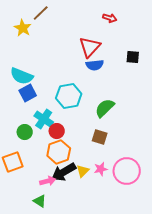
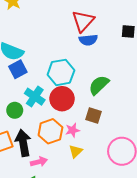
red circle: (57, 131) -> (62, 99), moved, size x1.5
pink star: (101, 169) -> (73, 130), moved
black arrow: (64, 172) -> (23, 143), moved, turned 110

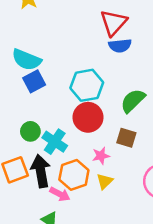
cyan cross: (35, 97) -> (55, 142), moved
orange hexagon: (50, 131) -> (74, 175), moved
pink arrow: (39, 162) -> (60, 194), turned 42

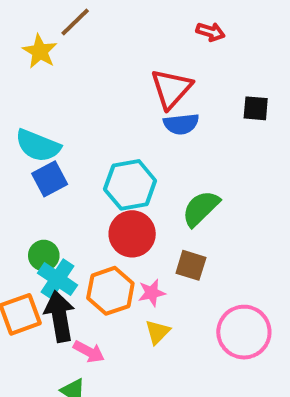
cyan cross: (55, 142) -> (57, 279), moved
orange hexagon: (74, 175) -> (110, 291), moved

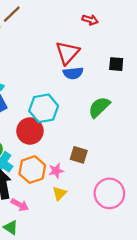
green semicircle: (201, 208) -> (99, 107), moved
red circle: (132, 234) -> (30, 131), moved

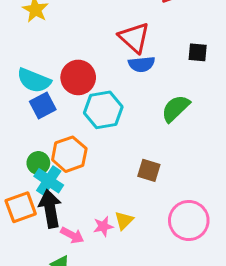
red triangle: (67, 53) -> (134, 38), turned -30
red circle: (30, 131) -> (78, 77), moved
orange hexagon: (32, 170) -> (69, 154), moved
pink star: (56, 171) -> (103, 226), moved

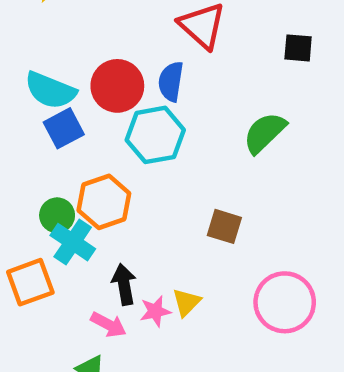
blue semicircle: (142, 64) -> (171, 81), moved, turned 105
black arrow: (50, 209) -> (124, 284), moved, size x0.7

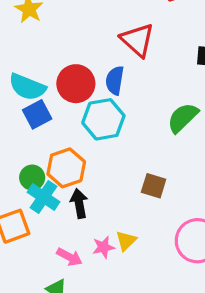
black arrow: (124, 284) -> (79, 203), moved

